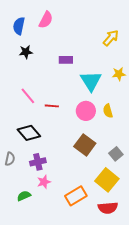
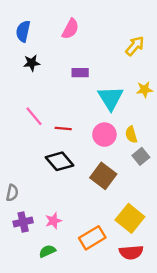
pink semicircle: (46, 20) -> (70, 29), moved
black diamond: (29, 133) -> (60, 161), moved
gray square: (116, 154) -> (141, 156), moved
purple cross: (38, 162) -> (23, 222), moved
green semicircle: (24, 196) -> (47, 251), moved

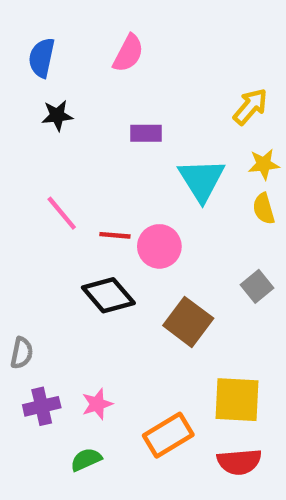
yellow arrow: (135, 46) -> (250, 107), moved
pink circle: (104, 135) -> (159, 246), moved
yellow semicircle: (131, 135) -> (264, 209), moved
yellow square: (130, 218) -> (237, 400), turned -36

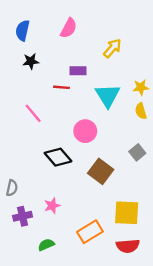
yellow arrow: (250, 107) -> (112, 48), moved
red line: (115, 235) -> (62, 87), moved
pink star: (97, 404) -> (52, 206), moved

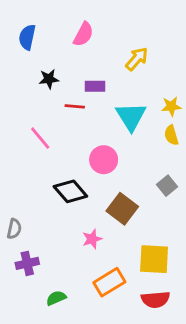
black star: (31, 61) -> (49, 79), moved
pink star: (52, 206) -> (92, 239), moved

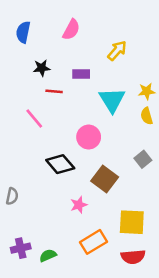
red line: (75, 106) -> (54, 91), moved
purple cross: (27, 263) -> (21, 248), moved

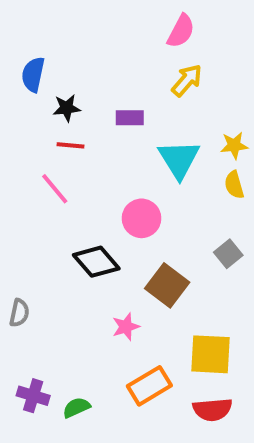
pink semicircle: (71, 30) -> (181, 31), moved
blue semicircle: (23, 32) -> (33, 74), moved
red line: (54, 91) -> (71, 145), moved
purple cross: (21, 248) -> (33, 396), turned 30

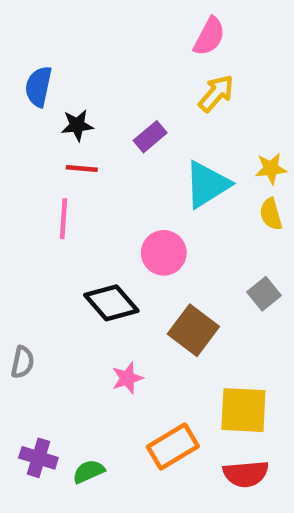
purple rectangle: (130, 118) -> (150, 137), turned -40
cyan triangle: (179, 159) -> (207, 184), turned 30
pink line: (55, 189) -> (64, 219), turned 44
pink star: (126, 327) -> (127, 378), moved

